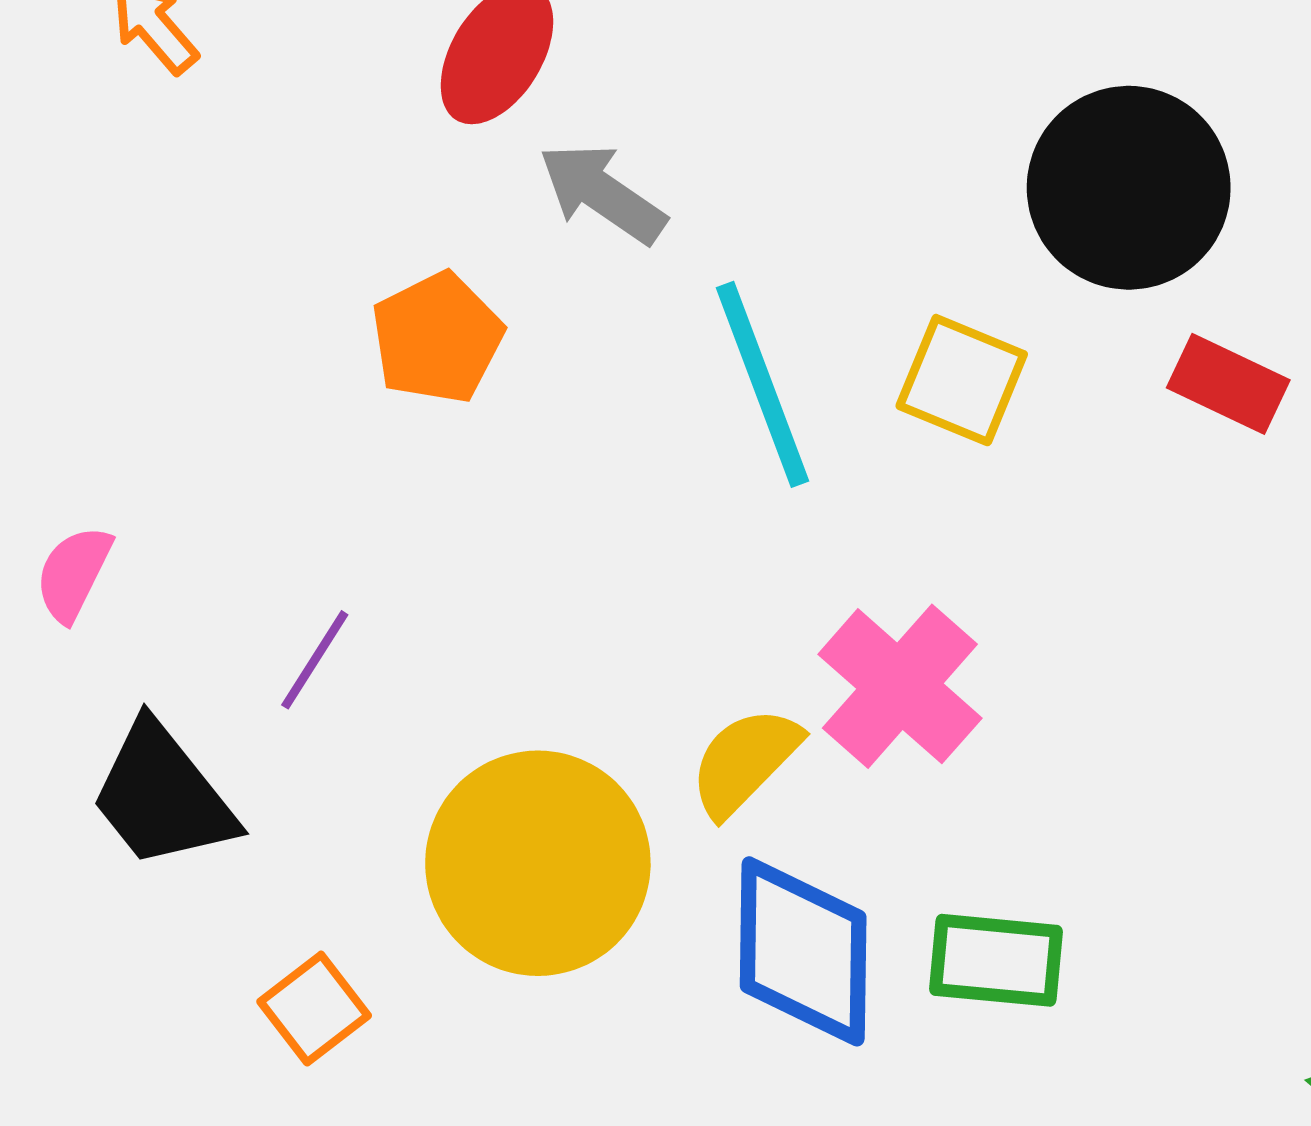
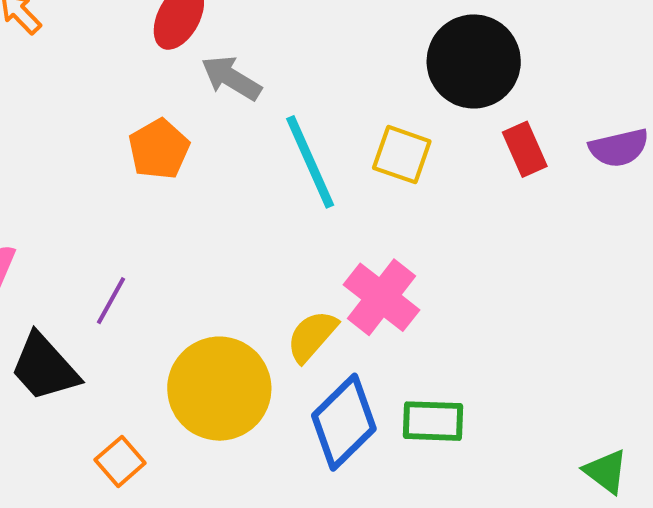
red rectangle: (1228, 384) -> (525, 149), turned 44
blue diamond: (803, 951) -> (344, 422), turned 48

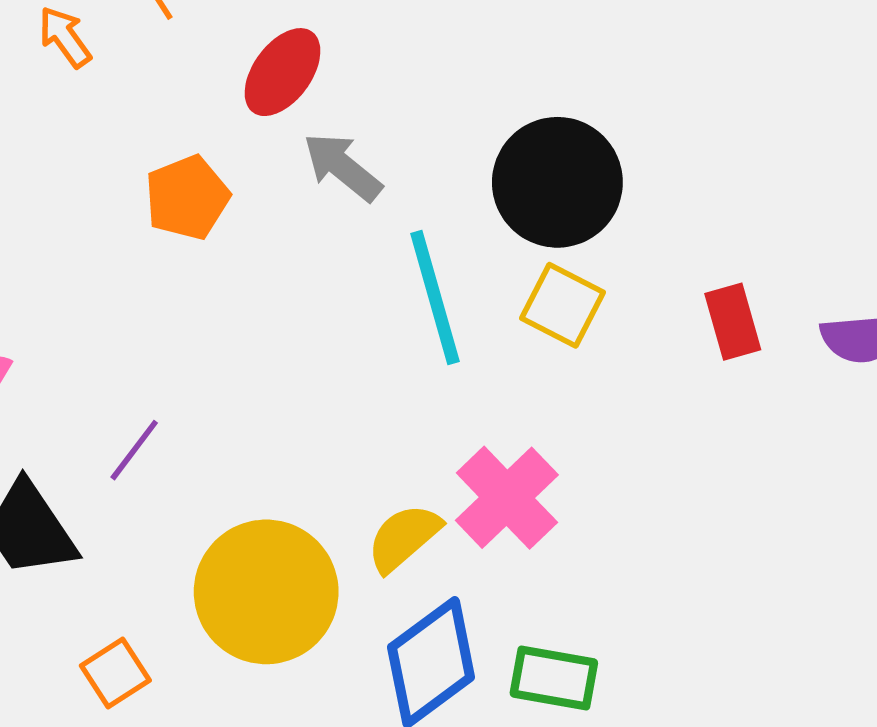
black circle: (474, 61) -> (557, 182), moved
orange pentagon: (159, 149) -> (187, 198), moved

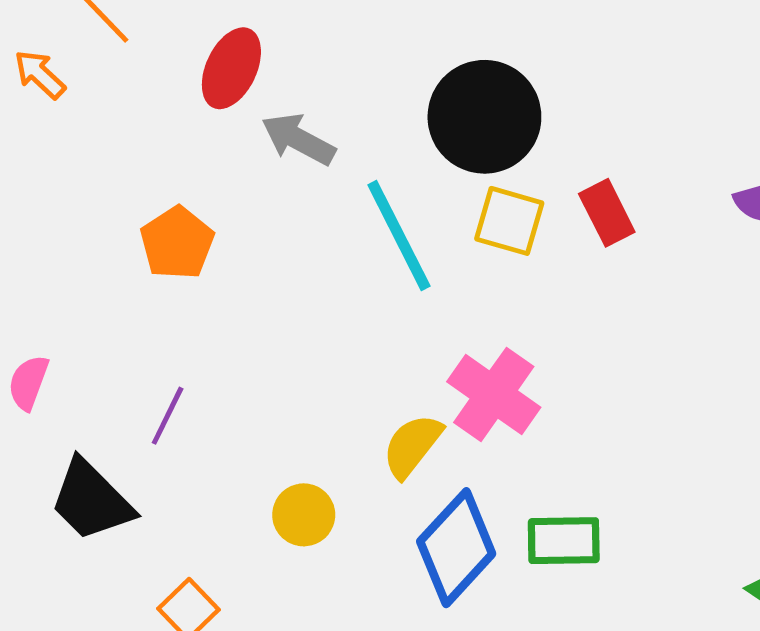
orange pentagon: (187, 198) -> (177, 243), moved
red rectangle: (733, 322) -> (607, 213), moved
yellow circle: (266, 592) -> (304, 515), size x0.5

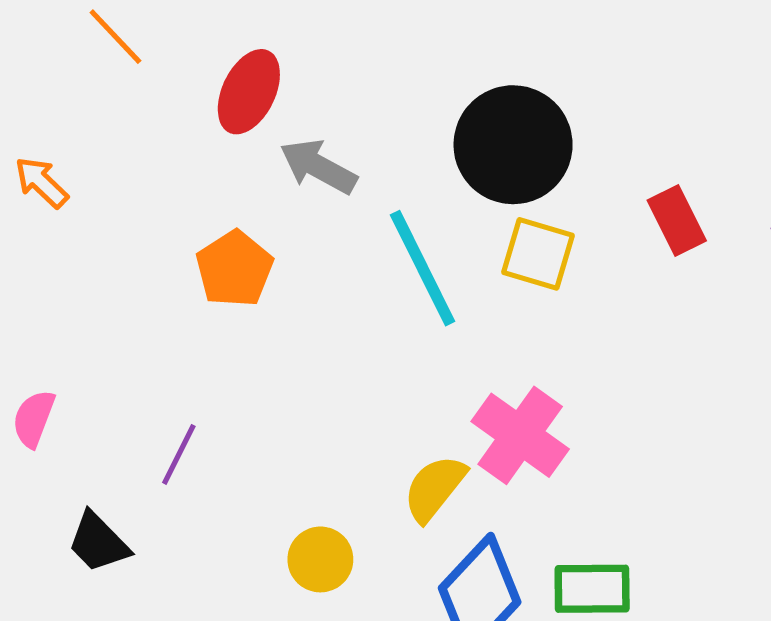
orange arrow: (40, 74) -> (41, 182), moved
red rectangle: (607, 213) -> (677, 221), moved
orange pentagon: (177, 243) -> (234, 269), moved
black trapezoid: (91, 500) -> (98, 542), size x0.7

